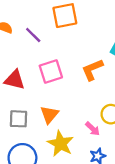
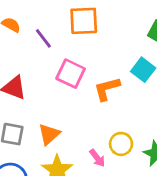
pink square: (51, 71) -> (71, 74), moved, turned 35

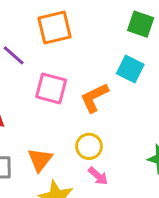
yellow circle: (121, 144) -> (89, 146), moved

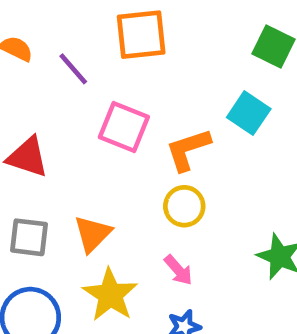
yellow circle: (89, 146) -> (184, 206), moved

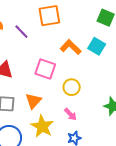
pink square: (124, 127) -> (45, 69), moved
orange L-shape: (188, 150) -> (71, 47), moved, turned 65

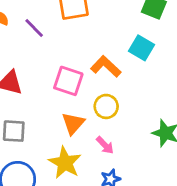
orange L-shape: (71, 47) -> (106, 66), moved
orange triangle: (33, 101) -> (73, 123), moved

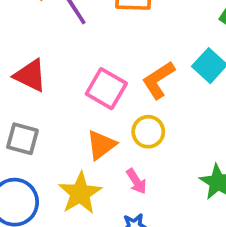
orange L-shape: (106, 66) -> (158, 80), turned -88

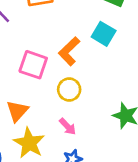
orange triangle: (101, 145) -> (17, 111), moved

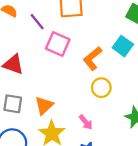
pink square: (33, 65) -> (58, 44), moved
yellow circle: (69, 90) -> (101, 88), moved

